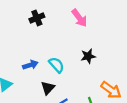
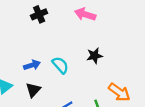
pink arrow: (79, 18) -> (85, 14), turned 144
black triangle: (48, 88) -> (33, 90), moved

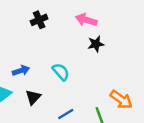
black star: (95, 56) -> (96, 44), moved
blue arrow: (32, 65) -> (21, 71), moved

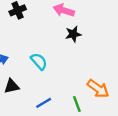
black triangle: (33, 97) -> (12, 86), turned 35

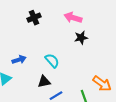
black triangle: (12, 86) -> (44, 82), moved

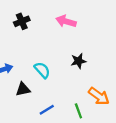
black star: (81, 38) -> (78, 61), moved
black triangle: (44, 82) -> (23, 89), moved

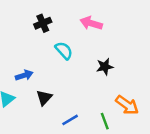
cyan semicircle: (42, 70) -> (64, 50), moved
black triangle: (23, 89) -> (44, 98), turned -35

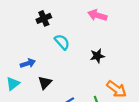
pink arrow: (91, 23) -> (97, 15), moved

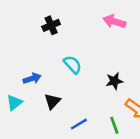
cyan semicircle: (62, 42) -> (73, 65), moved
black star: (97, 56) -> (114, 81), moved

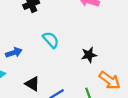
black triangle: (52, 101) -> (32, 84), moved, turned -42

